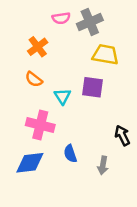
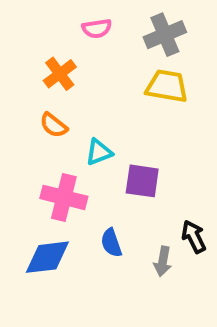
gray cross: (90, 22) -> (165, 35), moved
purple square: (92, 87) -> (142, 181), moved
cyan triangle: (62, 96) -> (99, 152), turned 42
black arrow: (122, 135) -> (194, 237), moved

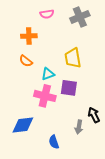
orange cross: (60, 74) -> (29, 36), turned 35
yellow trapezoid: (167, 86) -> (73, 58), moved, turned -110
pink cross: (64, 197) -> (45, 96), moved
blue semicircle: (111, 243) -> (54, 142), moved

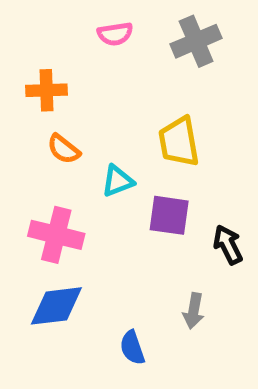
orange cross: (29, 36) -> (47, 90), moved
pink cross: (45, 96) -> (56, 235), moved
black arrow: (94, 115) -> (228, 245), moved

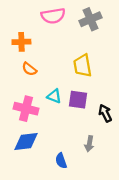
pink semicircle: (115, 34) -> (53, 16), size x1.5
cyan triangle: (118, 181) -> (54, 96), moved, turned 42

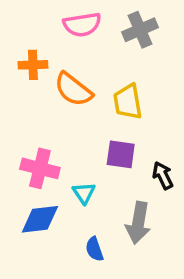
orange semicircle: (29, 69) -> (73, 89), moved, size x1.6
cyan triangle: (54, 96) -> (84, 193), moved, turned 35
gray arrow: (89, 144) -> (138, 223), size x1.6

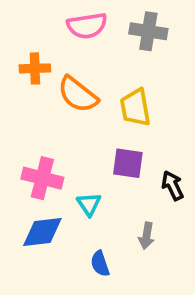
gray cross: (140, 30) -> (148, 31), turned 32
gray arrow: (138, 223) -> (146, 236), size x0.6

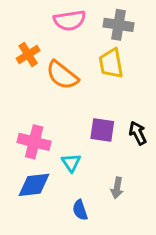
orange cross: (35, 68) -> (28, 54), turned -30
yellow trapezoid: (135, 107) -> (111, 63), moved
black arrow: (173, 186) -> (138, 133), moved

